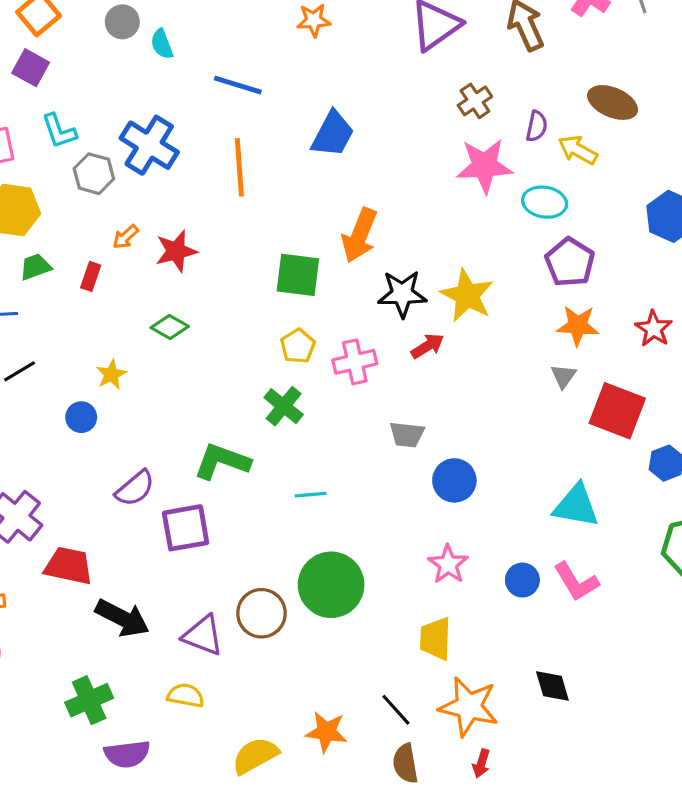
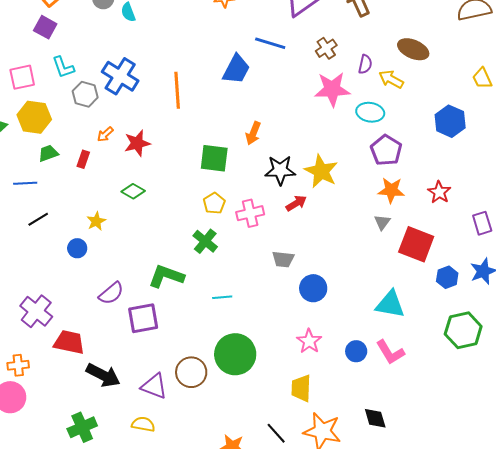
blue line: (238, 85) -> (270, 43), moved
orange arrow: (360, 235) -> (253, 133), size x0.7

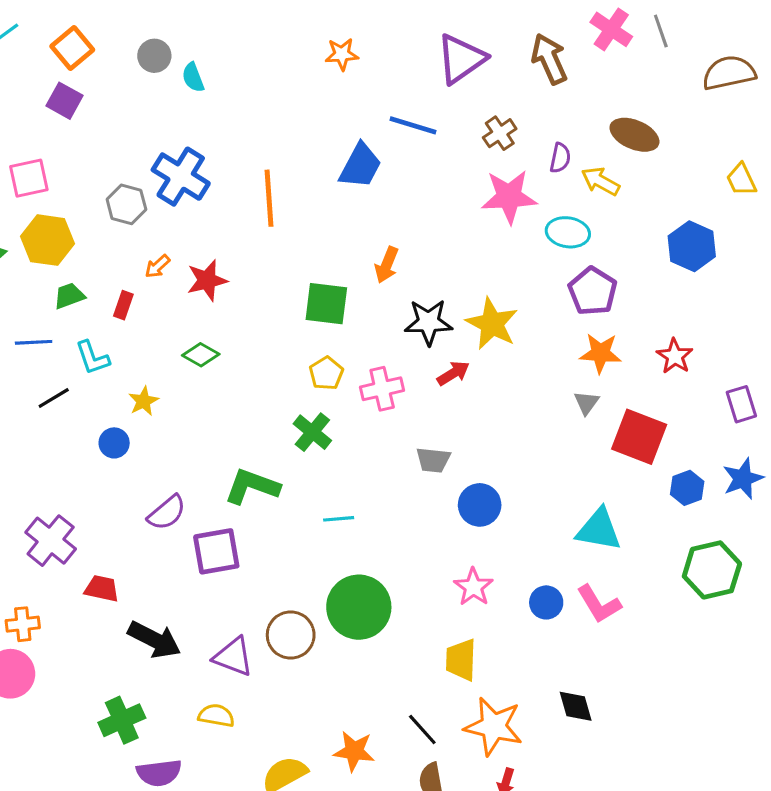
cyan L-shape: (63, 67) -> (92, 358), moved
red trapezoid: (69, 342) -> (102, 589), size x0.7

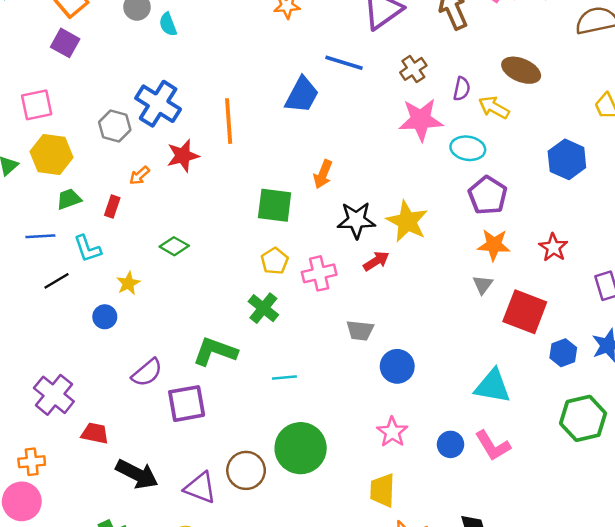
red star: (207, 280) -> (183, 156), moved

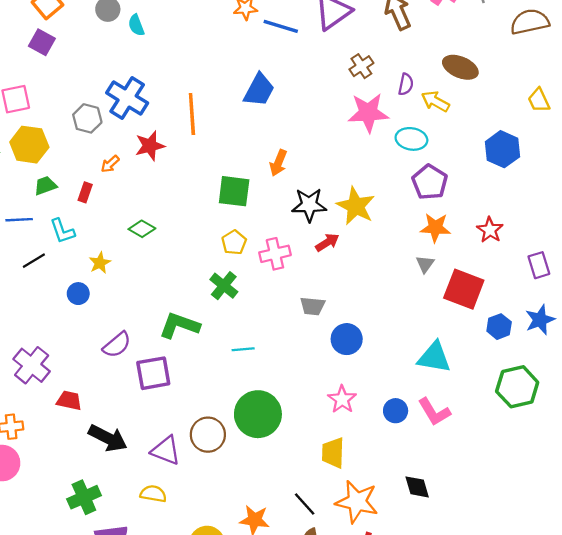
blue line: (344, 63) -> (281, 26), moved

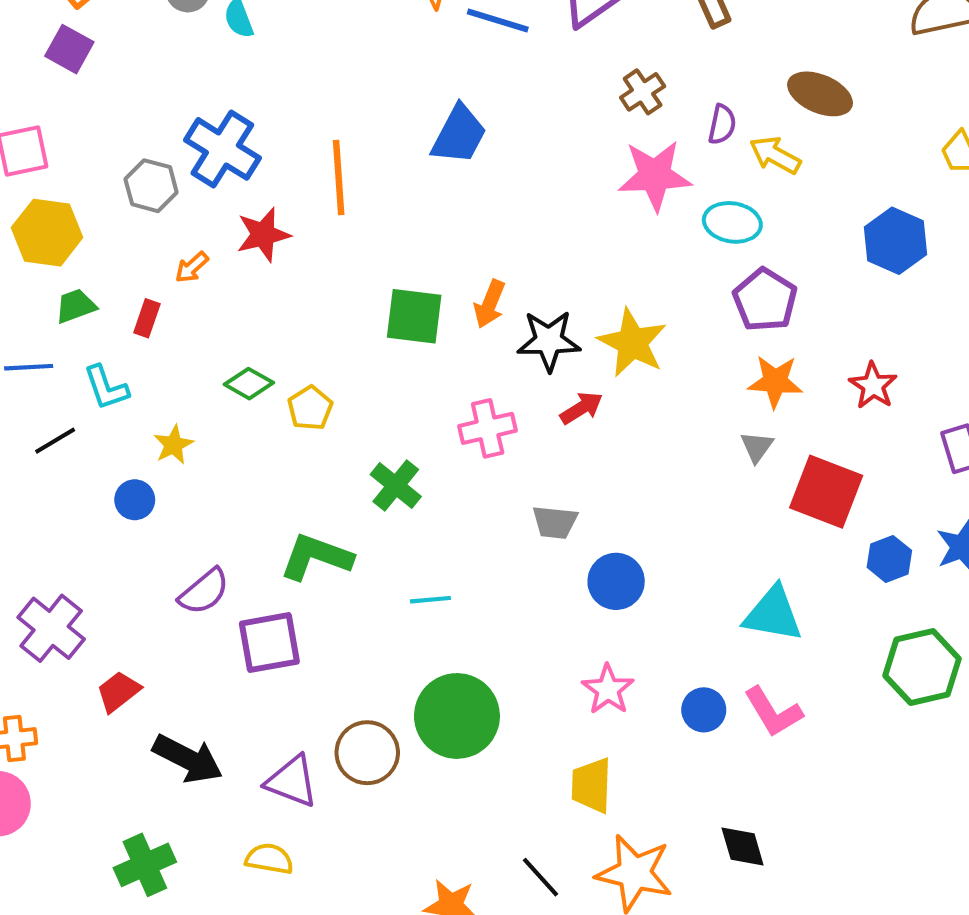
orange arrow: (278, 163) -> (490, 304), moved
yellow pentagon: (234, 242) -> (310, 408), moved
red trapezoid: (69, 400) -> (118, 692), turned -50

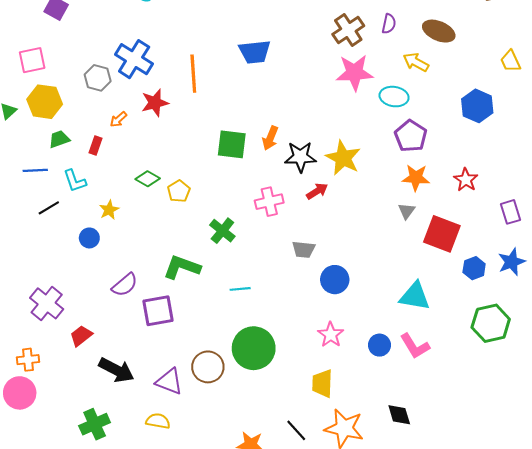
brown cross: (643, 92) -> (348, 30), size x1.4
purple semicircle: (722, 124) -> (389, 24), moved
blue trapezoid: (459, 135) -> (255, 52), turned 56

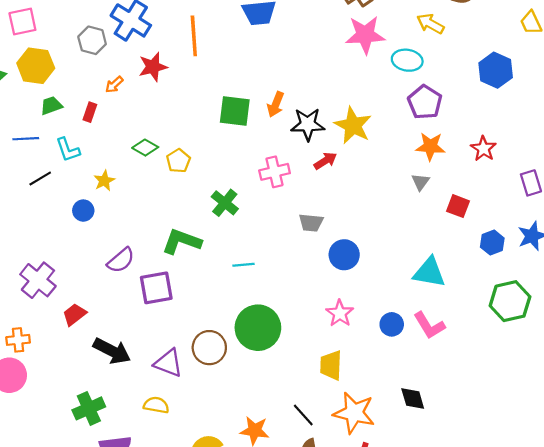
red square: (442, 234) -> (458, 206), size x0.6

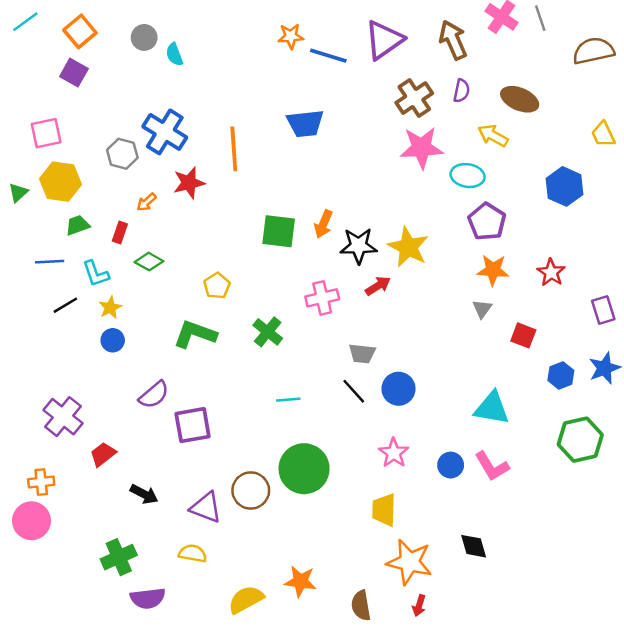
green diamond: (145, 148) -> (149, 262), moved
yellow star: (104, 181) -> (110, 308), moved
green L-shape: (182, 241) -> (195, 334), moved
black arrow: (112, 351) -> (144, 494), size x0.7
black line: (303, 415) -> (354, 391), moved

